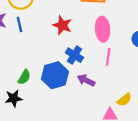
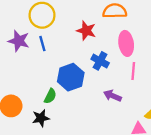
red star: (62, 25) -> (86, 31), moved
blue cross: (74, 55) -> (100, 61), moved
blue hexagon: (55, 75) -> (71, 77), moved

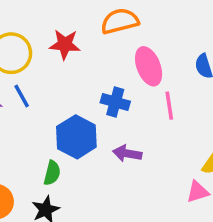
red star: (86, 31) -> (65, 44), moved
purple arrow: (112, 96) -> (127, 153), moved

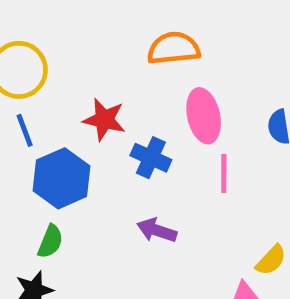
red star: (65, 44) -> (104, 120), moved
blue hexagon: (76, 137) -> (62, 178), moved

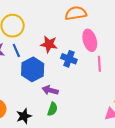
purple arrow: (157, 230) -> (50, 90), moved
green semicircle: (50, 241) -> (52, 109), moved

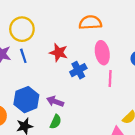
blue cross: (69, 59) -> (78, 70), turned 35
blue hexagon: (33, 69) -> (26, 100), moved

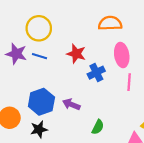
blue line: (23, 56) -> (39, 56), turned -56
green semicircle: (56, 122) -> (98, 127), moved

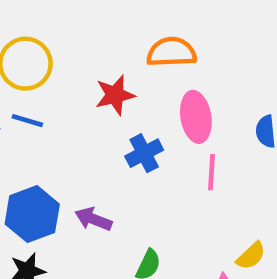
red star: (76, 54) -> (115, 95), moved, turned -30

